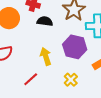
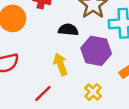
black semicircle: (45, 21) -> (68, 30), moved

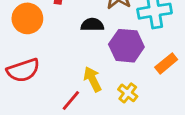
yellow arrow: (60, 64) -> (93, 79), moved

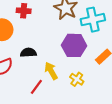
black semicircle: (92, 25) -> (28, 53), moved

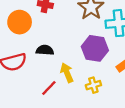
yellow cross: (77, 79) -> (93, 85), turned 32

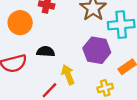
yellow cross: (93, 85) -> (105, 88), moved

